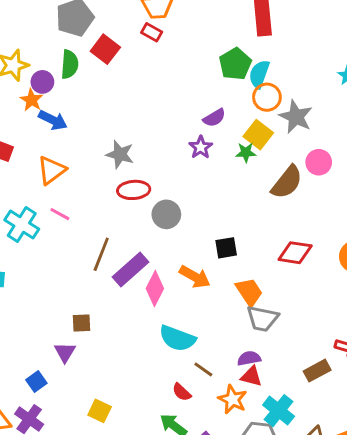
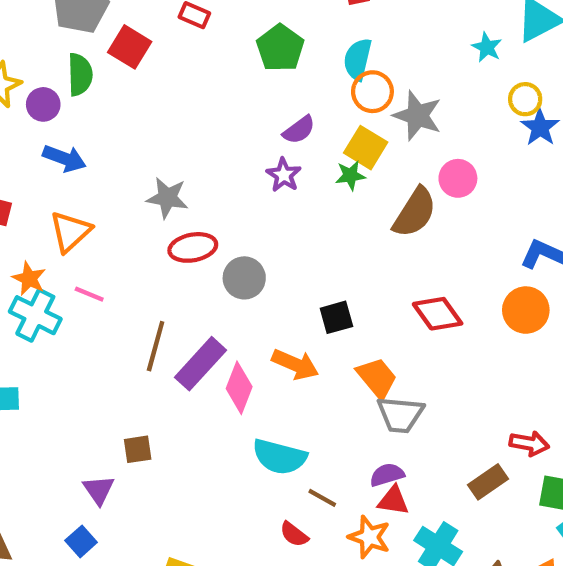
green pentagon: (235, 64) -> (280, 48), moved
orange star: (31, 100) -> (29, 279), moved
red diamond: (295, 253) -> (438, 314), turned 52
purple triangle: (65, 352) -> (99, 490), moved

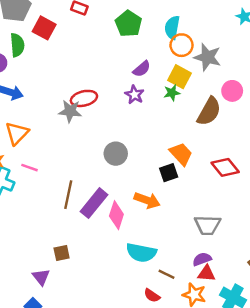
red ellipse: (193, 247) -> (84, 98), moved
orange trapezoid: (377, 378) -> (181, 154), moved

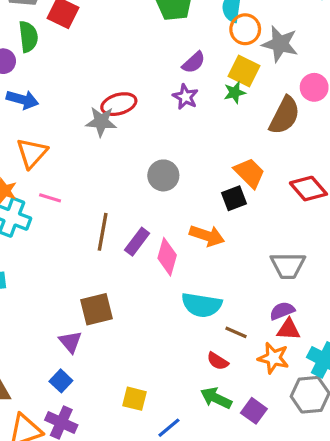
purple rectangle: (94, 203) -> (137, 242), size x0.7
brown square: (62, 253) -> (96, 309), size x1.5

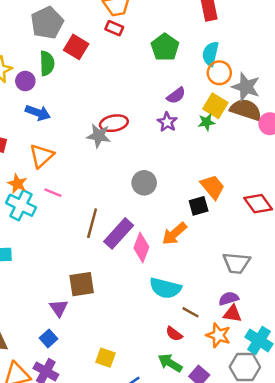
brown semicircle: (285, 115) -> (246, 110), moved, turned -104
orange arrow: (207, 236) -> (174, 234), turned 116
purple rectangle: (137, 242) -> (119, 233), size x1.4

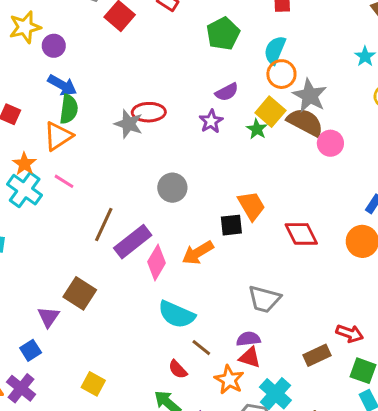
green semicircle: (47, 63) -> (69, 109), moved
green star: (206, 122) -> (257, 129), turned 30
brown square: (82, 284) -> (80, 293), turned 32

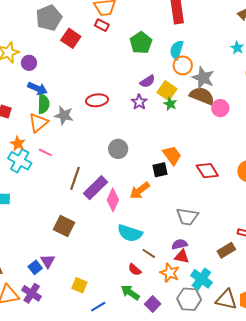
yellow square: (270, 112) -> (167, 91), moved
gray star: (129, 124) -> (64, 115), moved
purple triangle: (48, 317) -> (48, 261), moved

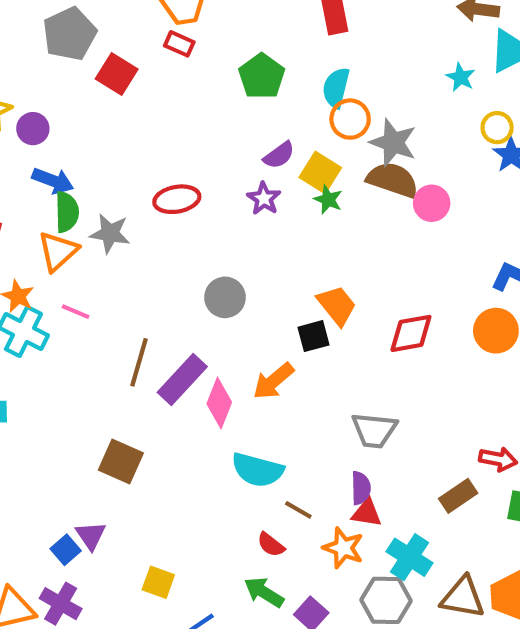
red diamond: (207, 171) -> (411, 333), turned -65
purple semicircle: (180, 244) -> (361, 488), turned 105

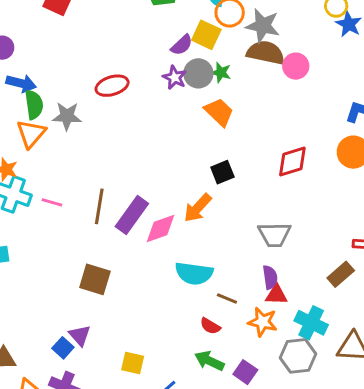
yellow square: (320, 172) -> (206, 35), moved
gray circle: (225, 297) -> (198, 73), moved
orange trapezoid: (337, 305) -> (219, 112), moved
pink line: (76, 312) -> (52, 202), moved
pink diamond: (219, 403) -> (161, 229), turned 56

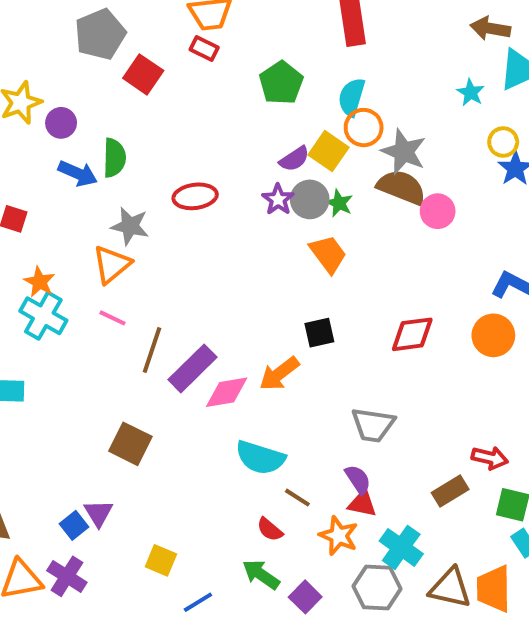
green semicircle: (34, 105) -> (114, 158), moved
orange triangle: (31, 134) -> (112, 265), moved
pink line: (52, 202) -> (112, 318), moved
purple semicircle: (270, 277) -> (358, 479), turned -35

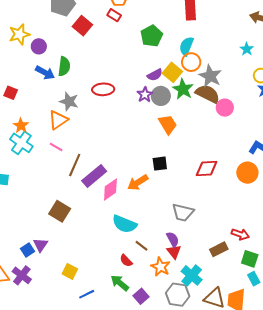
green star: (339, 203) -> (183, 89), moved, size x1.5
pink diamond: (227, 392) -> (110, 190), turned -30
red triangle: (362, 503) -> (174, 252), turned 35

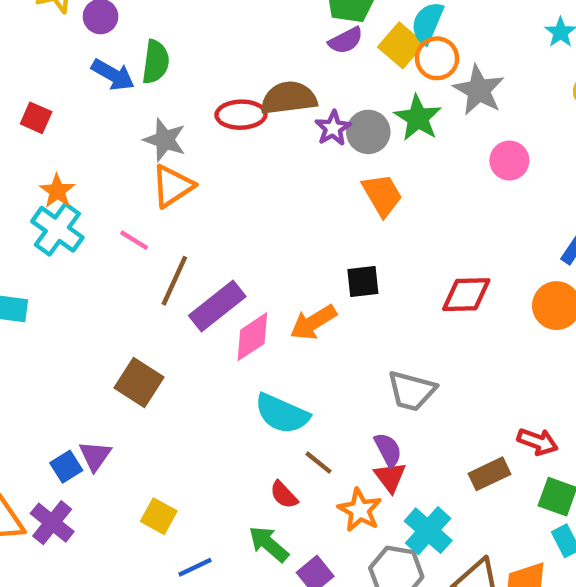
yellow square: (172, 72) -> (401, 45), moved
purple semicircle: (155, 75) -> (346, 40), moved
brown semicircle: (208, 94) -> (289, 98), moved, turned -35
orange triangle: (58, 120) -> (173, 186), moved

